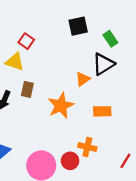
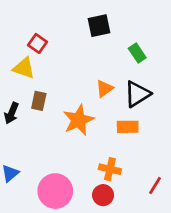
green rectangle: (110, 39) -> (137, 53), moved
black triangle: (103, 64) -> (137, 94), moved
red circle: (70, 161) -> (103, 195), moved

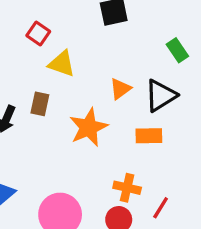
green rectangle: (137, 53) -> (177, 50), moved
yellow triangle: (24, 68) -> (62, 64), moved
red line: (155, 186) -> (161, 208), moved

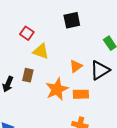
orange rectangle: (149, 136) -> (81, 94), moved

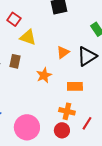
orange star: (57, 89) -> (44, 75), size x0.7
orange rectangle: (81, 94) -> (75, 86), moved

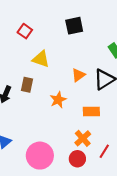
red square: (14, 19) -> (25, 31), moved
orange cross: (67, 111) -> (83, 138), turned 35

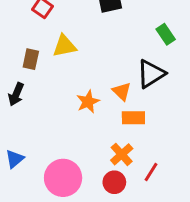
yellow triangle: (41, 59) -> (64, 46), turned -30
orange triangle: (78, 75) -> (122, 91), moved, turned -40
brown rectangle: (27, 85) -> (31, 59), moved

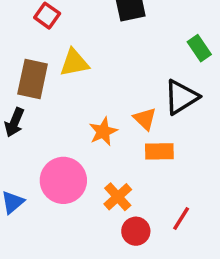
brown rectangle: (31, 59) -> (33, 79), size x1.5
orange cross: (122, 154) -> (118, 197), moved
pink circle: (63, 178) -> (63, 180), moved

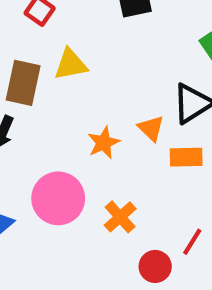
orange rectangle: (159, 151) -> (186, 157), moved
red circle: (136, 231) -> (155, 266), moved

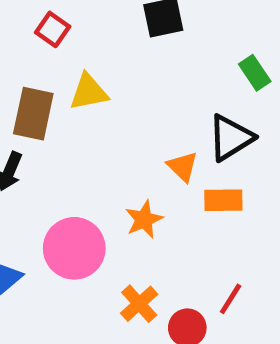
orange star: (104, 143) -> (144, 219), moved
orange cross: (120, 217) -> (139, 304), moved

